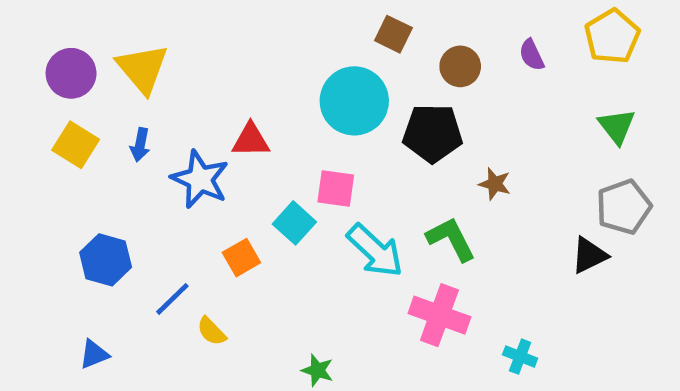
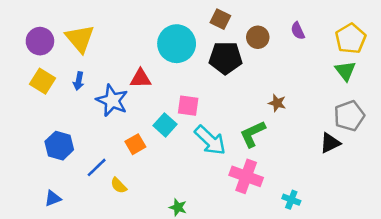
yellow pentagon: (612, 36) -> (351, 39), moved
cyan circle: (354, 101) -> (177, 44), moved
black pentagon: (433, 133) -> (226, 58), moved
green L-shape: (451, 239) -> (253, 134), turned -88

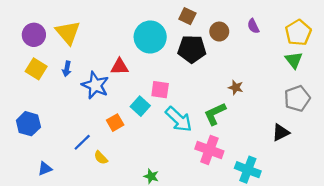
black triangle: (330, 143) -> (281, 132), moved
blue hexagon: (59, 146) -> (28, 124), moved
cyan cross: (291, 200) -> (248, 170), size x1.6

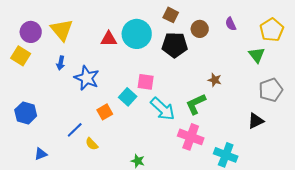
green triangle: (294, 60) -> (257, 55), moved
red triangle: (119, 67) -> (109, 39), moved
yellow square: (36, 69) -> (21, 56), moved

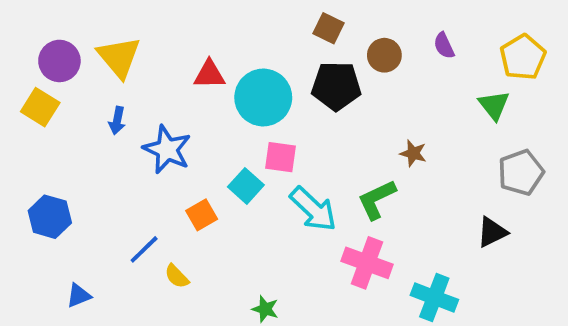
cyan circle: (137, 34) -> (263, 98), moved

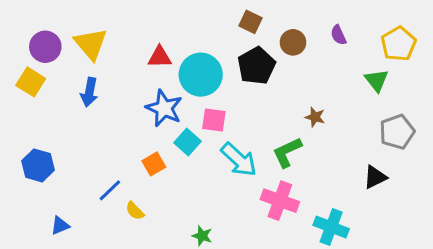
black pentagon: (336, 86) -> (256, 66), turned -30
blue arrow: (117, 121) -> (89, 92), size x1.4
blue star: (167, 149) -> (164, 108), moved

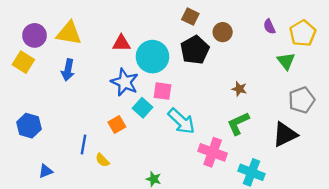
purple semicircle: (338, 35) -> (269, 27), moved
yellow triangle: (91, 44) -> (69, 33), turned -40
green L-shape: (287, 152) -> (238, 123), moved
black triangle: (375, 177) -> (285, 135), size x1.4
blue line: (110, 190) -> (83, 145), turned -36

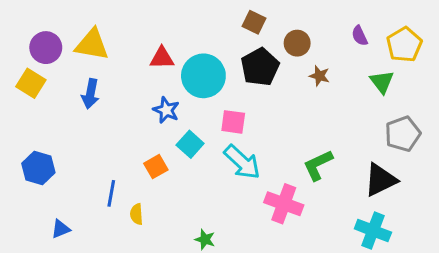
blue star: (125, 82) -> (166, 110), size x0.7
brown star: (239, 89) -> (319, 76), moved
pink square: (162, 91) -> (233, 122), moved
yellow semicircle: (102, 160) -> (137, 214), turned 40
cyan cross: (252, 172) -> (373, 231), moved

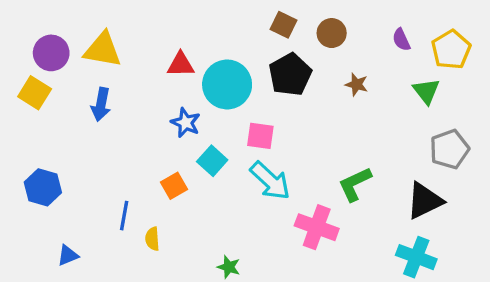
brown circle: (297, 43) -> (332, 33), moved

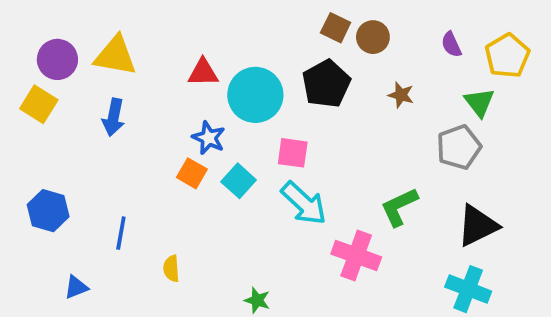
brown square: (283, 25) -> (336, 28), moved
gray pentagon: (449, 149) -> (459, 147), moved
orange square: (174, 186) -> (192, 173), moved, turned -30
blue line: (124, 216) -> (121, 233), moved

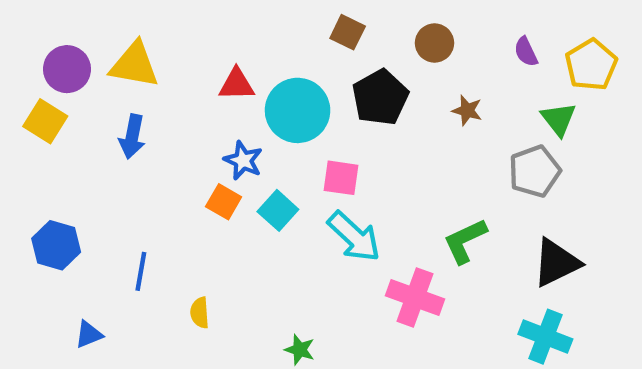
brown square: (336, 28) -> (348, 32), moved

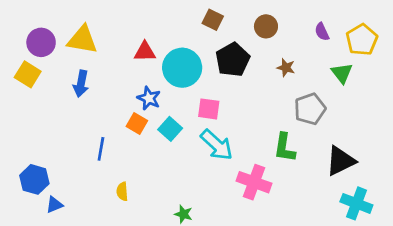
gray pentagon: (535, 171) -> (310, 109), moved
green L-shape: (465, 241) -> (285, 148), turned -56
blue hexagon: (56, 245) -> (34, 179), moved
blue line: (141, 271) -> (101, 149), moved
cyan cross: (545, 337) -> (356, 203), moved

